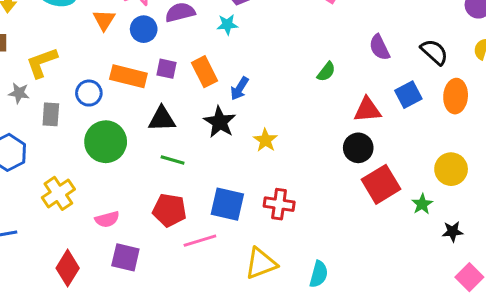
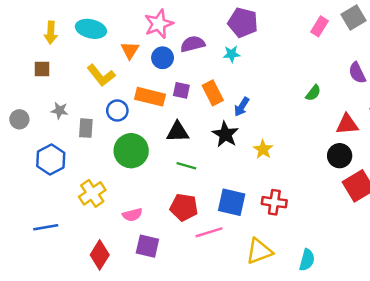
yellow L-shape: (42, 63) -> (101, 75), moved, turned -108

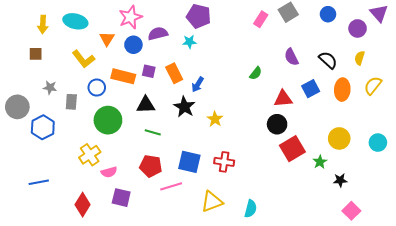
gray circle: (19, 119) -> (17, 107), moved, size x1.5
yellow cross: (92, 193) -> (90, 155), moved

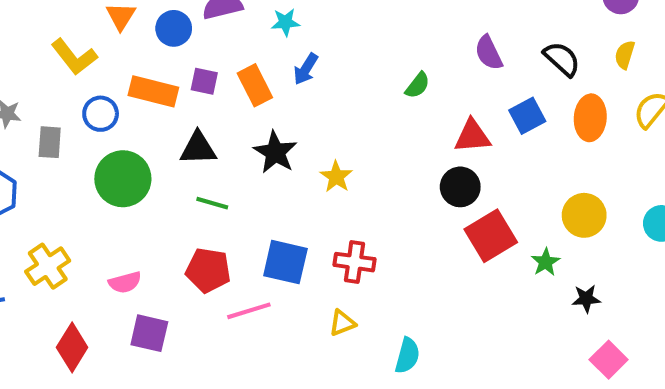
blue arrow: (198, 84) -> (306, 69), moved
yellow cross: (90, 155) -> (48, 266), moved
yellow triangle: (212, 202) -> (342, 323), moved, size x0.6

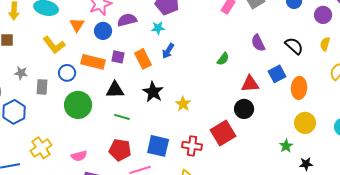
orange ellipse: (590, 118) -> (299, 88), moved
red square: (491, 236) -> (223, 133), moved

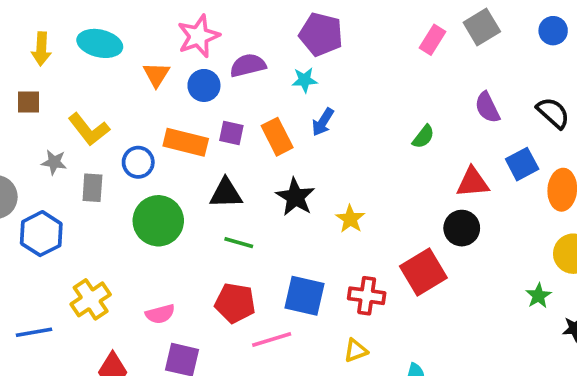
yellow L-shape: (54, 45) -> (89, 129), moved

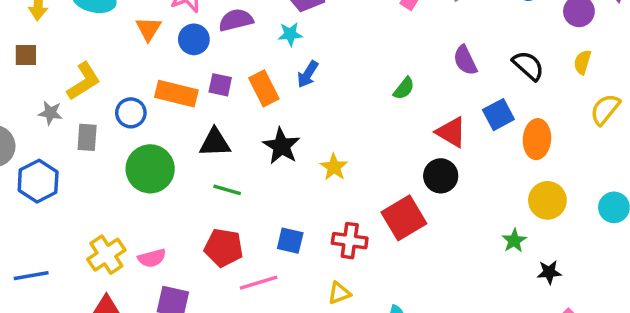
yellow L-shape: (89, 129) -> (84, 81), turned -84
red triangle: (473, 182) -> (451, 132), turned 36
blue square: (305, 296) -> (290, 241), size x0.7
yellow cross: (91, 299) -> (106, 255), moved

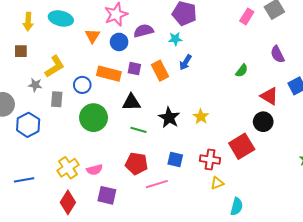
black star: (281, 146) -> (169, 118), moved
yellow triangle: (339, 293) -> (217, 183), moved

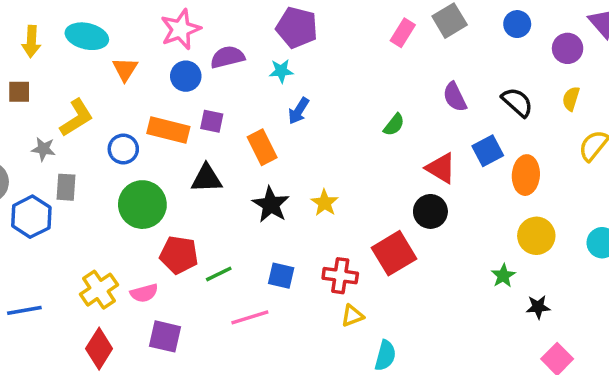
orange triangle: (92, 36) -> (125, 69), moved
orange rectangle: (160, 71) -> (262, 147), moved
gray rectangle: (57, 99) -> (66, 187), moved
green line: (138, 130) -> (219, 274), moved, turned -42
red pentagon: (136, 164) -> (179, 255), moved

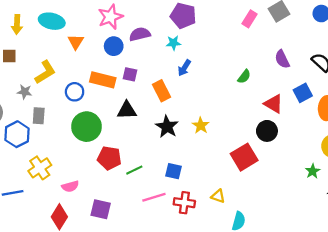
red cross: (340, 276) -> (184, 203), moved
yellow cross: (99, 290) -> (40, 168), moved
pink semicircle: (144, 293) -> (70, 186), moved
yellow triangle: (352, 316) -> (218, 196), turned 40

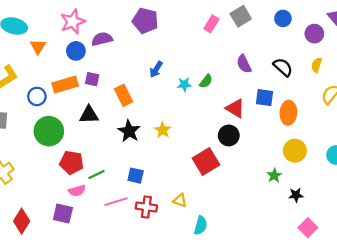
cyan star: (173, 43) -> (184, 85), moved
blue arrow: (184, 68) -> (156, 69), moved
orange rectangle: (103, 80) -> (65, 85), turned -30
blue square: (303, 93) -> (265, 98), turned 36
pink semicircle: (70, 186) -> (77, 191), moved

